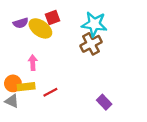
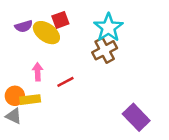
cyan star: (94, 24) -> (108, 28), turned 30
red line: (50, 92) -> (65, 82), moved
purple rectangle: (104, 102) -> (136, 117), moved, size x1.5

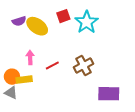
red square: (60, 20) -> (63, 16), moved
brown cross: (105, 50) -> (84, 65), moved
purple rectangle: (136, 117) -> (109, 94), turned -45

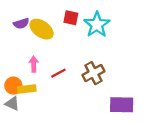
red square: (63, 16) -> (71, 18), turned 32

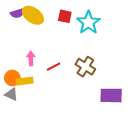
purple semicircle: (21, 23) -> (17, 13), moved
yellow ellipse: (42, 29) -> (33, 15), moved
brown cross: (93, 73) -> (85, 67), turned -30

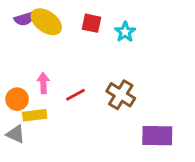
cyan star: (88, 22) -> (125, 32), size x0.6
orange circle: (12, 78) -> (17, 99), moved

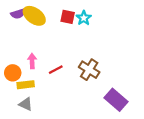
cyan star: (125, 32) -> (84, 18), moved
gray triangle: (16, 134) -> (26, 104), moved
purple rectangle: (157, 136) -> (116, 100), turned 40

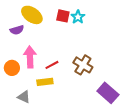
purple semicircle: (18, 14) -> (17, 30), moved
pink arrow: (32, 61) -> (30, 57), size x1.5
yellow rectangle: (26, 85) -> (45, 82), moved

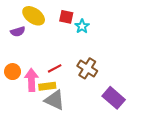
cyan star: (78, 17) -> (82, 26), moved
pink arrow: (30, 57) -> (31, 80), moved
gray triangle: (24, 97) -> (55, 100), moved, size x1.5

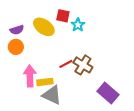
yellow ellipse: (34, 16) -> (44, 27), moved
red line: (55, 68) -> (66, 64), moved
orange circle: (13, 72) -> (16, 47), moved

